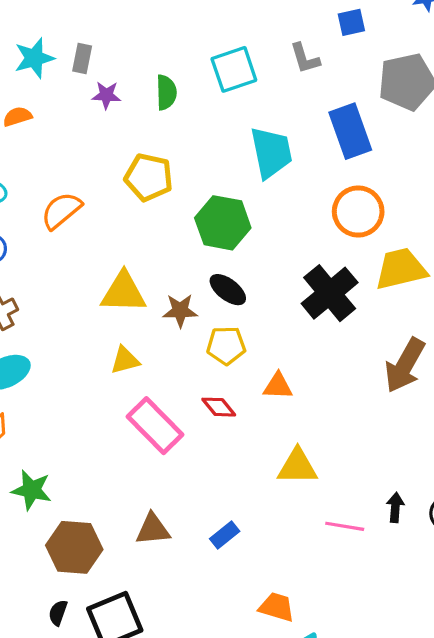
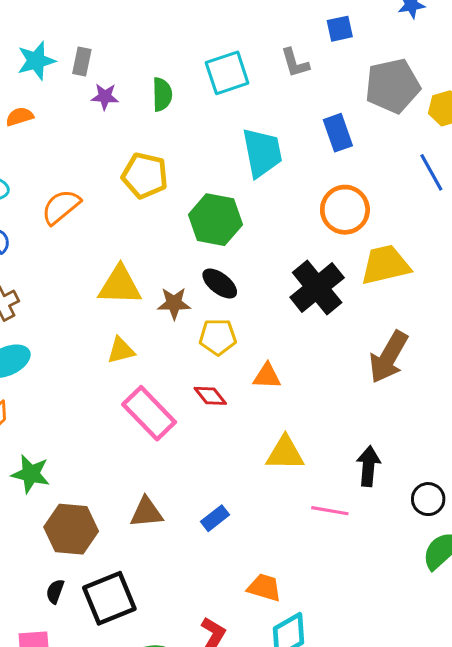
blue rectangle: (350, 131) -> (338, 133), size x0.7
black arrow: (395, 507) -> (368, 466), moved, size x1.4

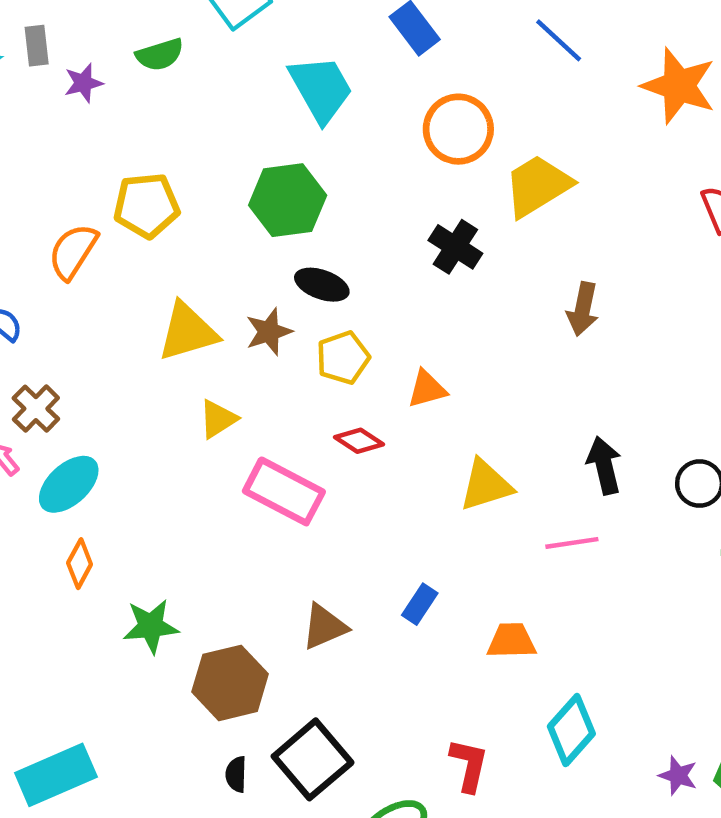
green semicircle: (162, 94) -> (160, 55), turned 92
yellow pentagon: (145, 176) -> (146, 205), moved
black cross: (317, 288) -> (455, 247), size x0.7
brown arrow: (389, 357) -> (583, 309), size x0.7
orange trapezoid: (264, 587) -> (512, 641), moved

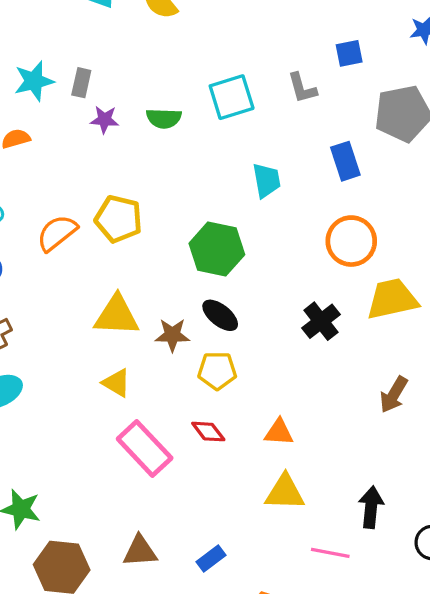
cyan trapezoid: (321, 89) -> (266, 180), size x0.7
orange triangle: (427, 389) -> (279, 432), moved
yellow triangle: (218, 419) -> (117, 383), turned 44

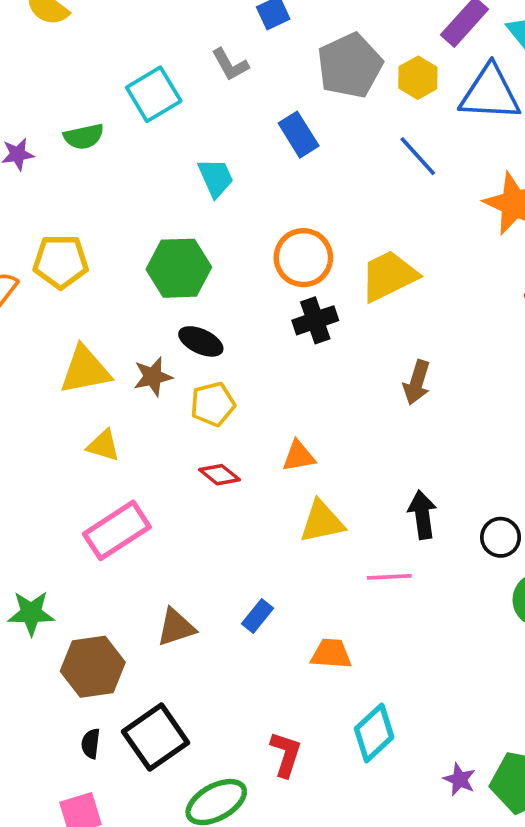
orange circle: (351, 241) -> (303, 258), moved
black cross: (321, 321) -> (315, 320), turned 33
pink rectangle: (145, 448) -> (117, 530), moved, turned -66

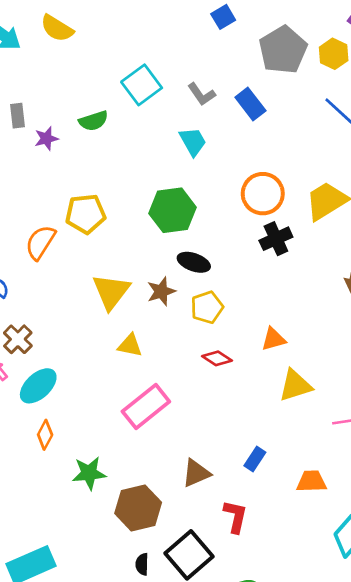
gray L-shape: (230, 65) -> (201, 94), moved
yellow triangle: (85, 370) -> (111, 292), turned -36
red L-shape: (286, 754) -> (235, 516), moved

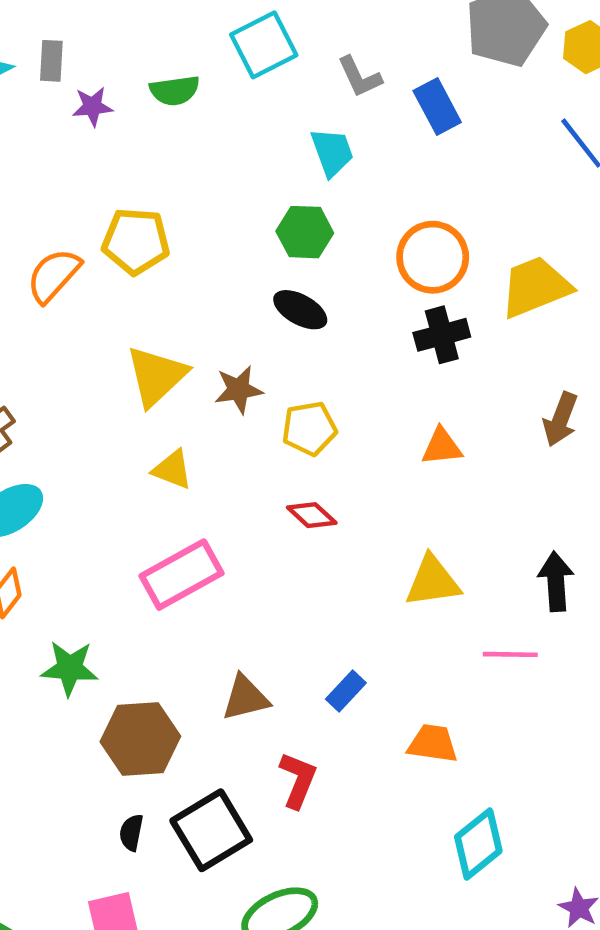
green hexagon: (172, 210) -> (305, 232), moved, size x0.7
black ellipse: (194, 262) -> (300, 310), moved
orange triangle: (273, 339) -> (442, 447), moved

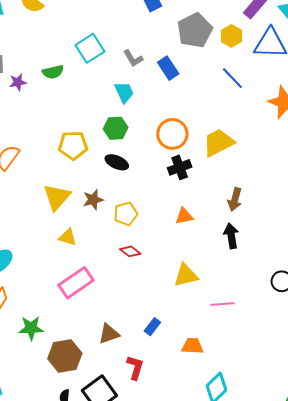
yellow pentagon: (136, 241) -> (73, 145), moved
black arrow: (556, 581) -> (231, 236), moved

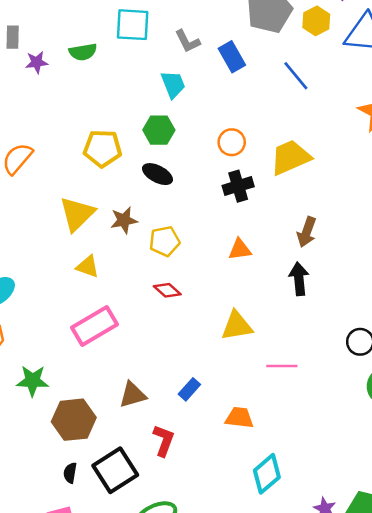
cyan square: (90, 48) -> (133, 25), turned 32
blue line: (232, 78) -> (296, 76), moved
orange circle: (172, 134) -> (232, 142), size x0.7

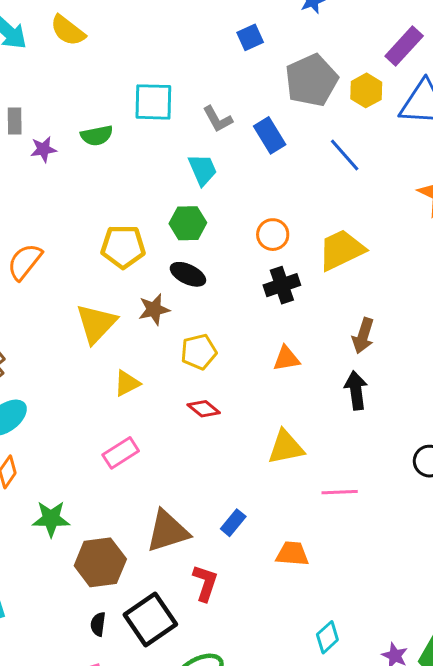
brown star: (124, 220) -> (154, 309), moved
yellow triangle: (88, 267) -> (127, 383), moved, turned -45
pink rectangle: (94, 326) -> (121, 453), size x0.7
brown triangle: (133, 395) -> (168, 531), size x1.4
cyan diamond: (267, 474) -> (327, 637), moved, size x0.7

